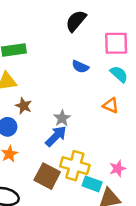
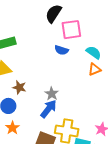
pink square: (116, 43) -> (71, 30), moved
orange triangle: (111, 105) -> (94, 69), moved, turned -40

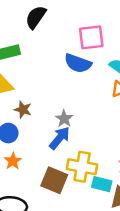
black semicircle: (54, 13) -> (36, 17), moved
blue semicircle: (61, 50) -> (78, 63), size x1.5

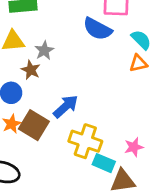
gray star: (64, 119) -> (44, 50), moved
brown square: (54, 180) -> (34, 125), moved

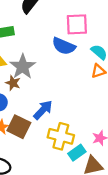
gray star: (44, 50) -> (23, 67), size x1.6
cyan rectangle: (104, 163) -> (77, 153), turned -54

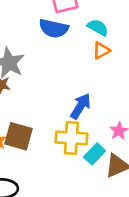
blue arrow: (43, 110) -> (81, 106), moved

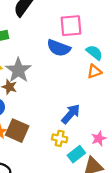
yellow cross: (71, 138) -> (60, 138), size x0.6

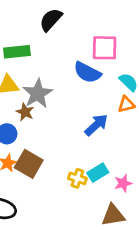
blue arrow: (71, 114) -> (96, 125), moved
cyan rectangle: (76, 154) -> (98, 173), moved

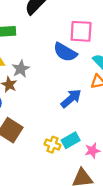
gray star: (38, 94) -> (21, 69), size x0.7

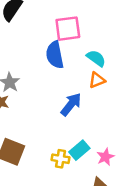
blue semicircle: (65, 52) -> (55, 55), turned 60

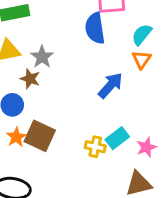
cyan semicircle: (96, 58) -> (142, 35), turned -90
orange triangle: (97, 80) -> (141, 59), turned -36

